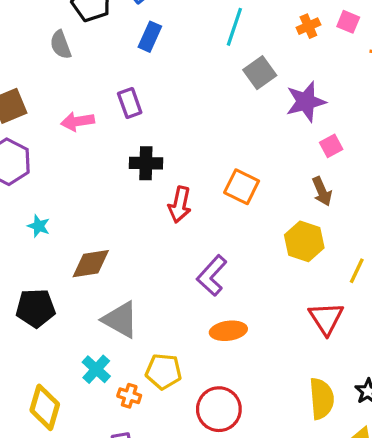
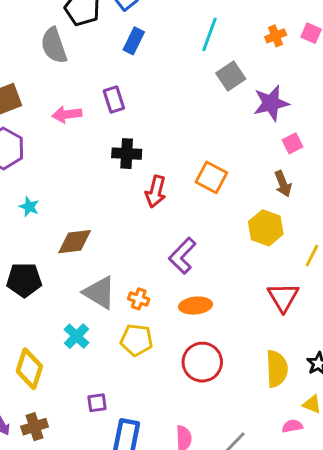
gray semicircle: (61, 45) -> (54, 46), size x1.4
orange cross: (129, 396) -> (139, 299), moved
red circle: (219, 409) -> (202, 362), moved

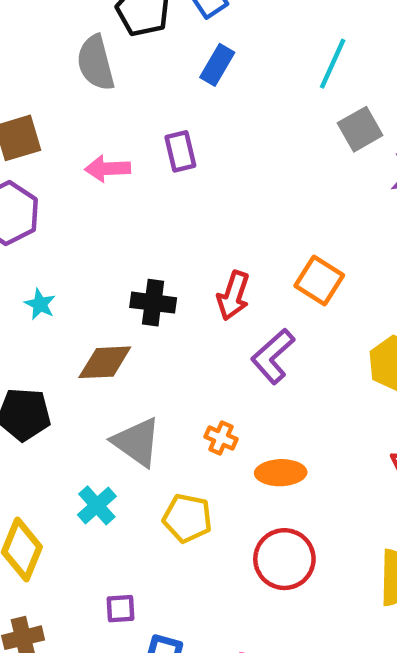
black cross: (127, 154) -> (153, 303), moved
purple L-shape: (182, 256) -> (273, 356), moved
orange cross: (139, 299) -> (221, 438), moved

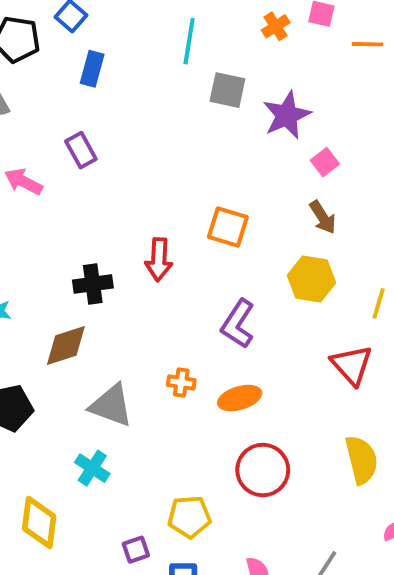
gray square: (360, 129) -> (227, 90), turned -33
pink arrow: (108, 169) -> (24, 182), turned 45
purple L-shape: (273, 356) -> (238, 324), moved
yellow pentagon: (187, 518) -> (189, 517), moved

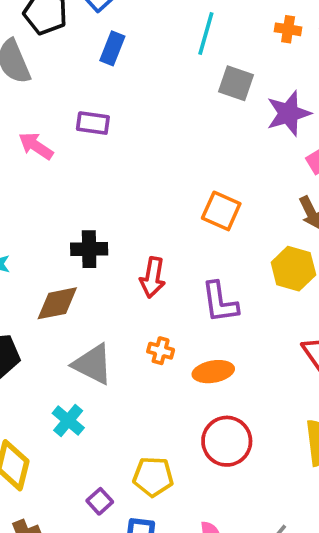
orange cross: (276, 26) -> (288, 29), turned 35
purple rectangle: (81, 150) -> (93, 123), turned -60
red arrow: (159, 260) -> (153, 277), moved
purple L-shape: (238, 324) -> (220, 302), turned -48
purple square: (136, 550) -> (100, 501), turned -30

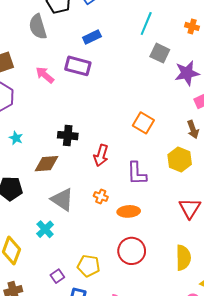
blue rectangle: (112, 48) -> (92, 37), moved, turned 36
purple rectangle: (93, 123) -> (78, 66), size x1.4

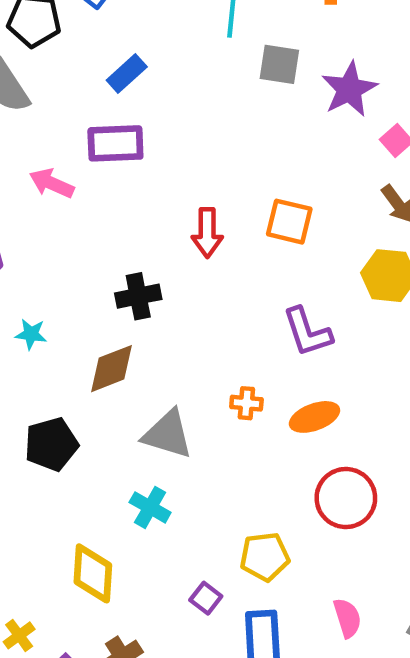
red arrow: (101, 155) -> (207, 233), moved

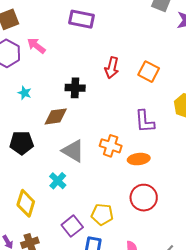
pink arrow: (52, 183) -> (36, 46), moved
orange cross: (246, 403) -> (111, 146), size x1.5
purple square: (206, 598) -> (72, 226), size x1.5

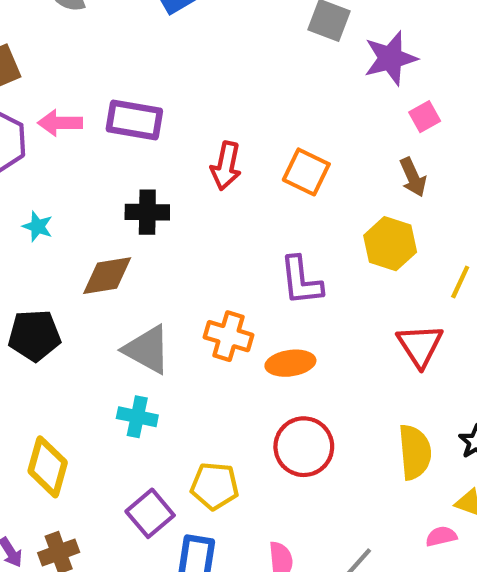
purple rectangle: (81, 19) -> (134, 120), moved
pink arrow: (36, 46) -> (60, 123), turned -36
cyan cross: (58, 181) -> (137, 417), moved, turned -30

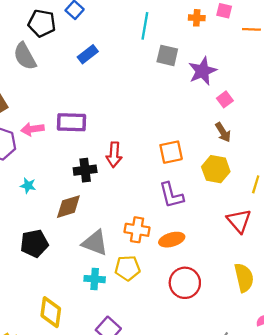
red arrow: (226, 166) -> (114, 155), moved
orange square: (306, 172) -> (171, 152), moved, turned -30
yellow pentagon: (215, 486) -> (128, 268), moved

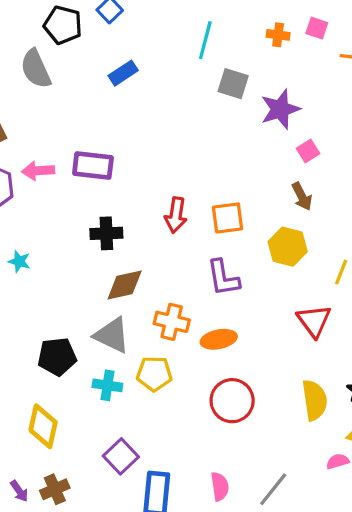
red arrow: (114, 155) -> (176, 215), moved
cyan star: (28, 186) -> (19, 261), moved
brown diamond: (68, 207) -> (125, 285), moved
black pentagon: (34, 243) -> (57, 357), moved

